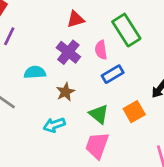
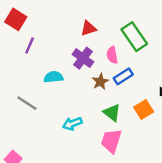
brown star: (65, 92) -> (100, 82), moved

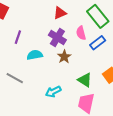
purple line: (30, 45) -> (18, 37), moved
blue rectangle: (123, 76) -> (98, 43), moved
brown star: (100, 82) -> (64, 57), moved

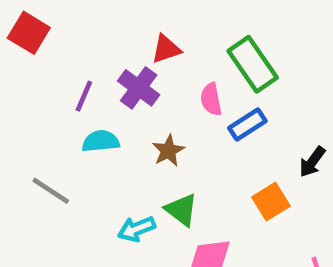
purple line: (18, 37) -> (84, 96), moved
purple cross: (57, 37) -> (139, 88), moved
green triangle: (85, 80) -> (181, 210), moved

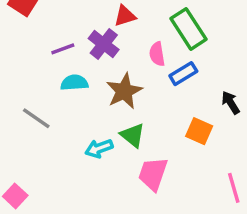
purple line: (84, 96) -> (63, 49), turned 45
brown star: (168, 151) -> (124, 91), size x1.5
black arrow: (312, 162) -> (231, 103), turned 110
orange square: (271, 202) -> (199, 131), turned -36

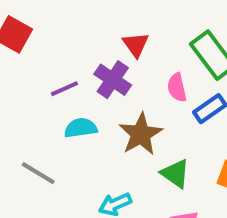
red triangle: (125, 16) -> (136, 45), turned -45
green triangle: (133, 135) -> (175, 174), moved

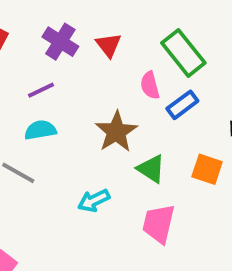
purple cross: (113, 80) -> (60, 42), moved
cyan semicircle: (81, 128) -> (40, 130), moved

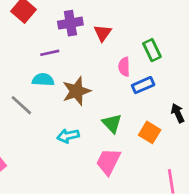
purple cross: (60, 42) -> (70, 23), turned 35
green rectangle: (183, 53) -> (152, 50), size x0.7
brown star: (116, 132) -> (76, 91), moved

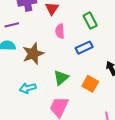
pink semicircle: (124, 67) -> (60, 31), moved
green triangle: (112, 123) -> (61, 78), turned 35

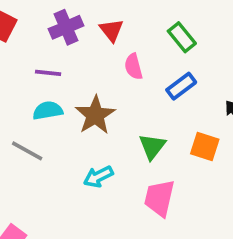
purple line: (12, 25) -> (48, 73), turned 32

